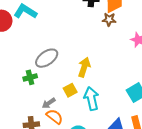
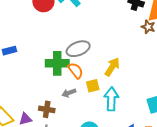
green cross: (30, 77) -> (57, 63), size x1.6
orange semicircle: (54, 117) -> (75, 71), moved

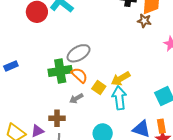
yellow arrow: (112, 67) -> (121, 79), moved, turned -144
yellow square: (93, 86) -> (99, 88), turned -32

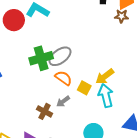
green cross: (60, 71) -> (41, 58), moved
brown cross: (57, 118) -> (44, 111), moved, turned 35

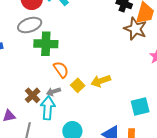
brown star: (122, 16) -> (135, 29), size x1.6
gray ellipse: (60, 56) -> (30, 25), moved
cyan arrow: (106, 96) -> (48, 108), moved

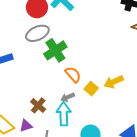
green cross: (46, 44) -> (55, 50), turned -30
brown cross: (33, 95) -> (38, 105), moved

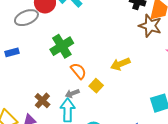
gray ellipse: (37, 33) -> (26, 18), moved
yellow arrow: (114, 82) -> (120, 64), moved

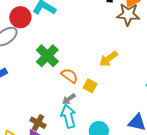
brown cross: (42, 101) -> (38, 123), moved

